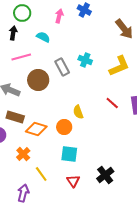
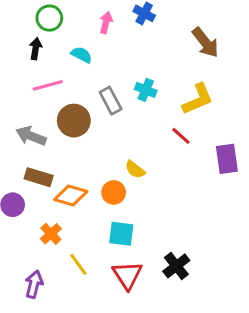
red line: (112, 103) -> (181, 136), moved
yellow semicircle: (78, 112) -> (135, 170), turned -32
red triangle: (73, 181) -> (127, 275), size x1.5
purple arrow: (23, 193) -> (34, 284), moved

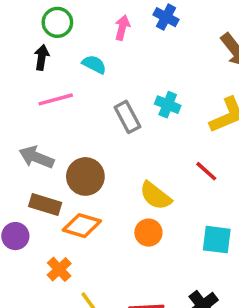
brown circle: (74, 121) -> (85, 176), moved
red line: (181, 136) -> (206, 171), moved
yellow semicircle: (135, 170) -> (155, 196), size x1.4
orange circle: (114, 192) -> (148, 233), moved
cyan square: (121, 234) -> (217, 240), moved

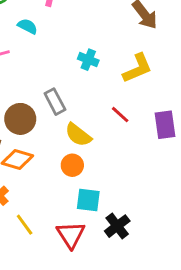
gray rectangle: (127, 117) -> (55, 102), moved
cyan square: (217, 240) -> (88, 200), moved

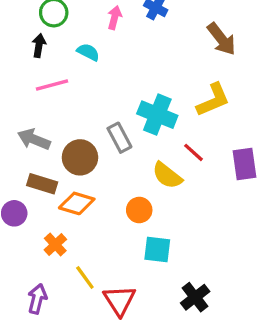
cyan cross: (88, 60) -> (157, 115), moved, size x1.6
yellow semicircle: (78, 135) -> (167, 175), moved
black cross: (117, 226) -> (195, 297), moved
red triangle: (71, 235) -> (119, 300), moved

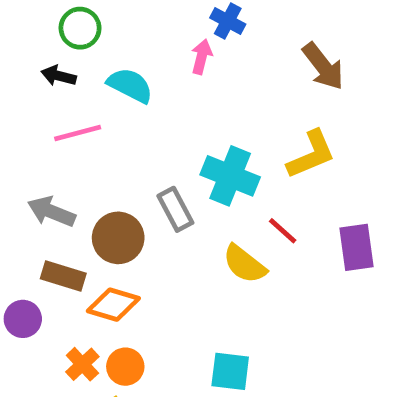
pink arrow: (115, 18) -> (202, 57), moved
black arrow: (39, 46) -> (59, 76), turned -85
cyan semicircle: (88, 52) -> (130, 85), size x1.4
orange circle: (139, 210) -> (125, 367), moved

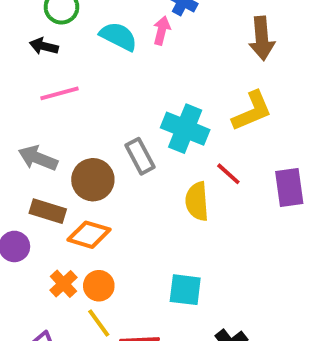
brown arrow: (323, 66) -> (262, 38), turned 33
cyan semicircle: (130, 85) -> (118, 36), moved
yellow semicircle: (244, 264) -> (197, 201), turned 48

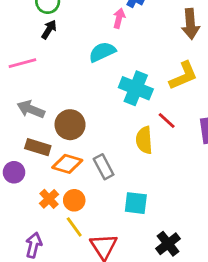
cyan semicircle: (118, 36) -> (102, 52), moved, turned -52
black arrow: (44, 46) -> (49, 29), moved, turned 108
pink line: (60, 93) -> (22, 63), moved
gray rectangle: (140, 156) -> (104, 167), moved

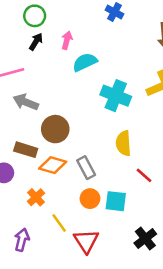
pink arrow: (119, 18) -> (67, 40), moved
gray arrow: (31, 109) -> (26, 102), moved
red line: (167, 120) -> (144, 175), moved
orange circle: (74, 200) -> (90, 199), moved

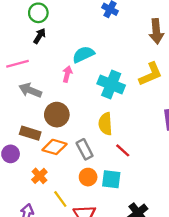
pink arrow: (67, 40) -> (67, 74), moved
yellow semicircle: (123, 143) -> (105, 124), moved
red line: (144, 175) -> (123, 150), moved

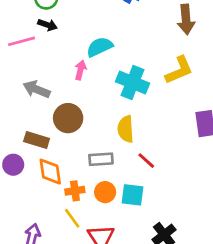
black arrow: (39, 36) -> (48, 25), turned 77
pink line: (17, 64) -> (21, 41), moved
orange diamond: (54, 147) -> (50, 172), moved, turned 65
gray rectangle: (85, 149) -> (101, 159), turned -66
orange cross: (39, 176) -> (75, 191), moved, turned 35

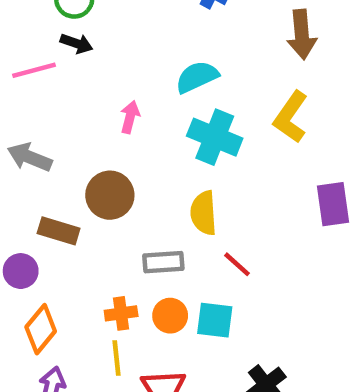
cyan semicircle: (100, 47) -> (197, 77), moved
yellow L-shape: (179, 70) -> (291, 117), turned 148
gray arrow: (37, 89) -> (30, 157), moved
orange diamond: (50, 172) -> (41, 329), moved, turned 48
yellow line: (72, 218) -> (117, 358), turned 30

